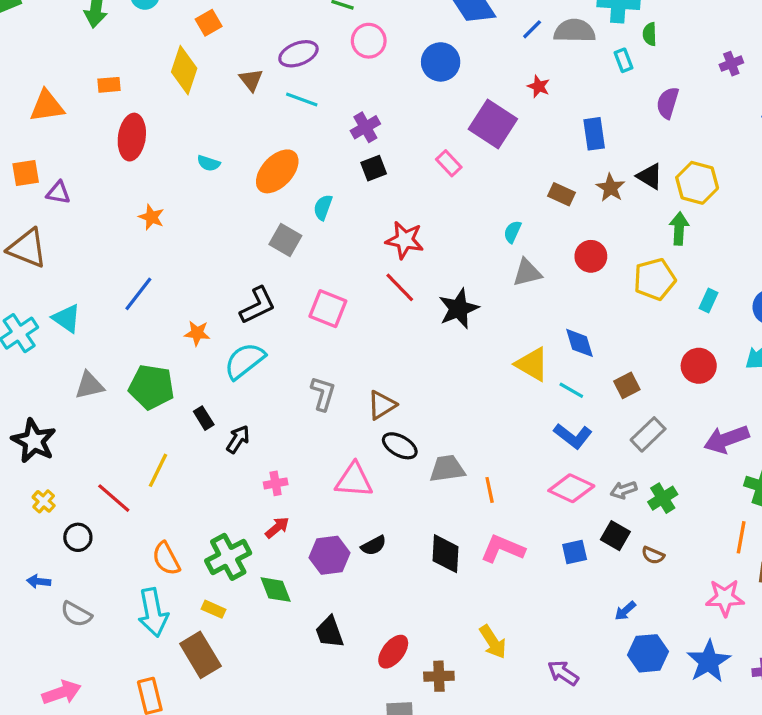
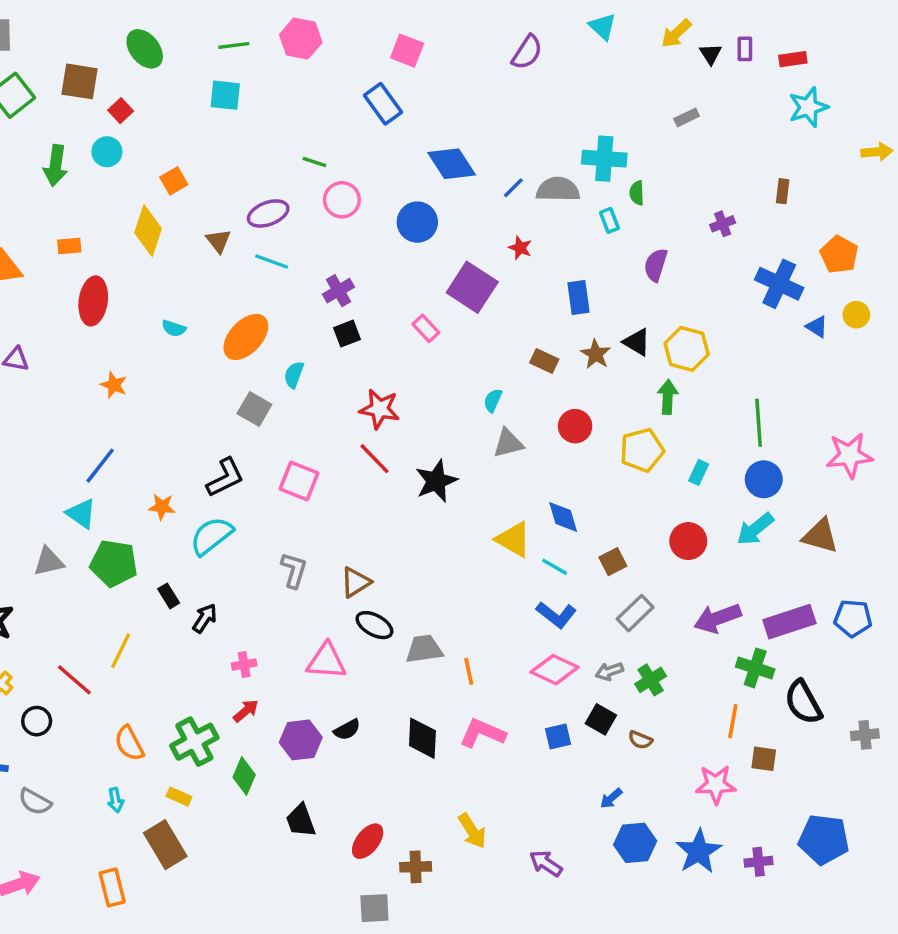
cyan triangle: (66, 318) -> (81, 514), moved
green diamond: (276, 590) -> (244, 776), turned 44
cyan arrow: (153, 612) -> (116, 800), size x0.5

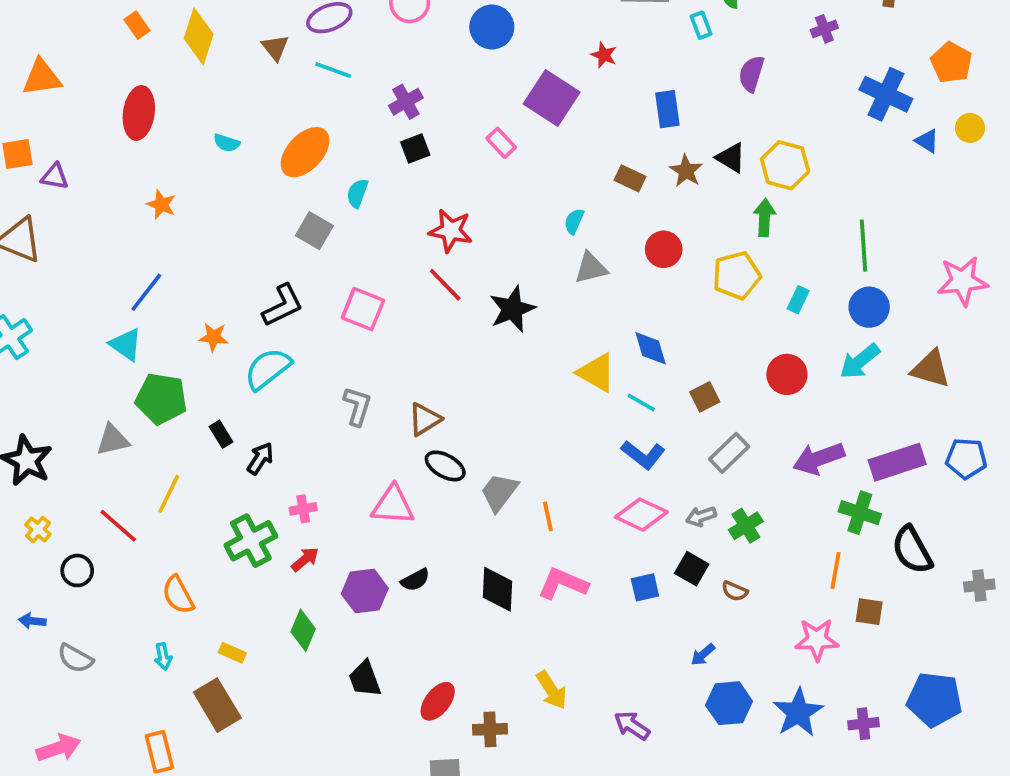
orange rectangle: (69, 246) -> (137, 25), moved, turned 60
gray triangle: (49, 562) -> (113, 440), moved
gray trapezoid: (424, 649) -> (499, 492), turned -45
green cross: (194, 742) -> (251, 541), moved

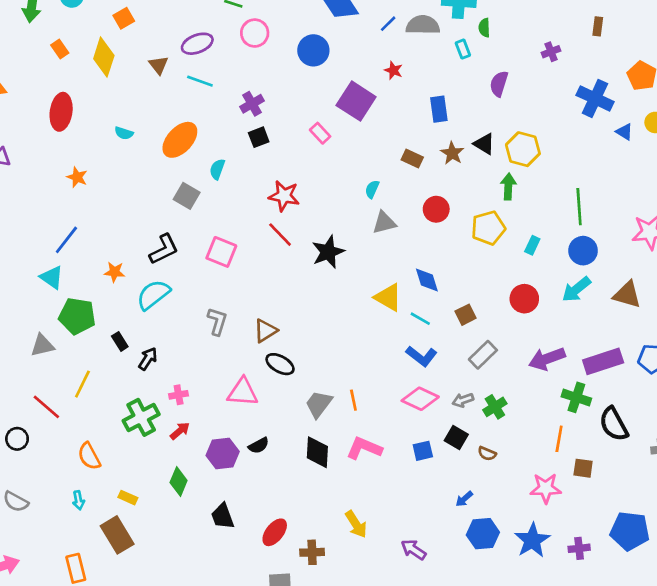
gray trapezoid: (499, 492) -> (319, 404), moved

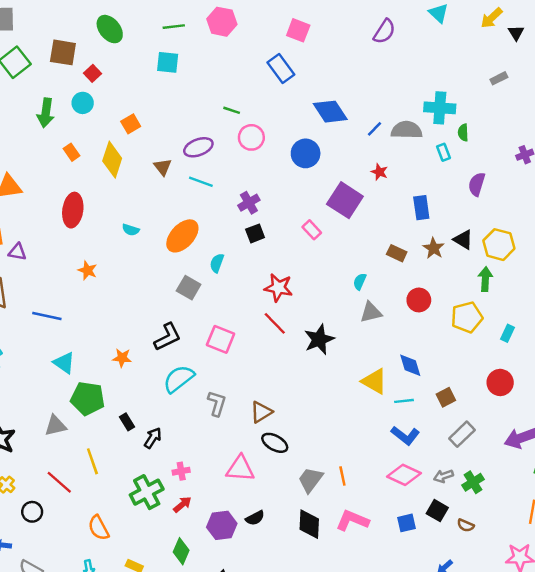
blue line: (66, 240) -> (47, 316), moved, turned 64
cyan semicircle: (153, 295) -> (179, 379), moved
cyan line: (420, 319) -> (404, 401), turned -36
yellow line: (82, 384) -> (92, 461), turned -45

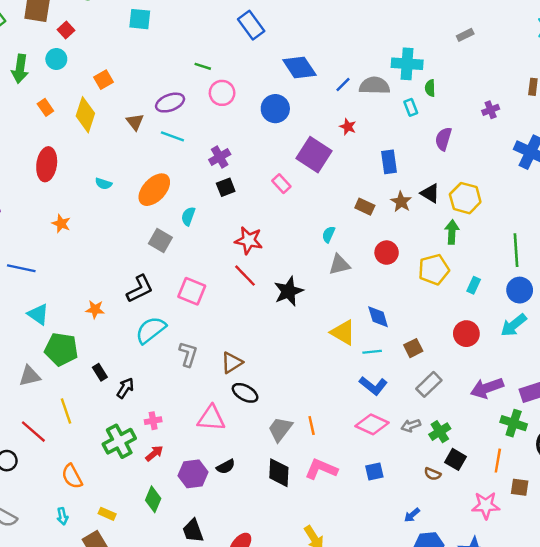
black square: (437, 511) -> (456, 459), moved

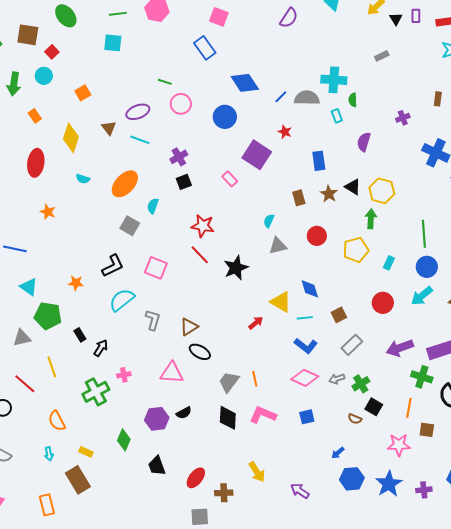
yellow diamond: (85, 115) -> (71, 138), moved
brown rectangle: (365, 207) -> (299, 198), turned 49
red arrow: (154, 453) -> (256, 323), moved

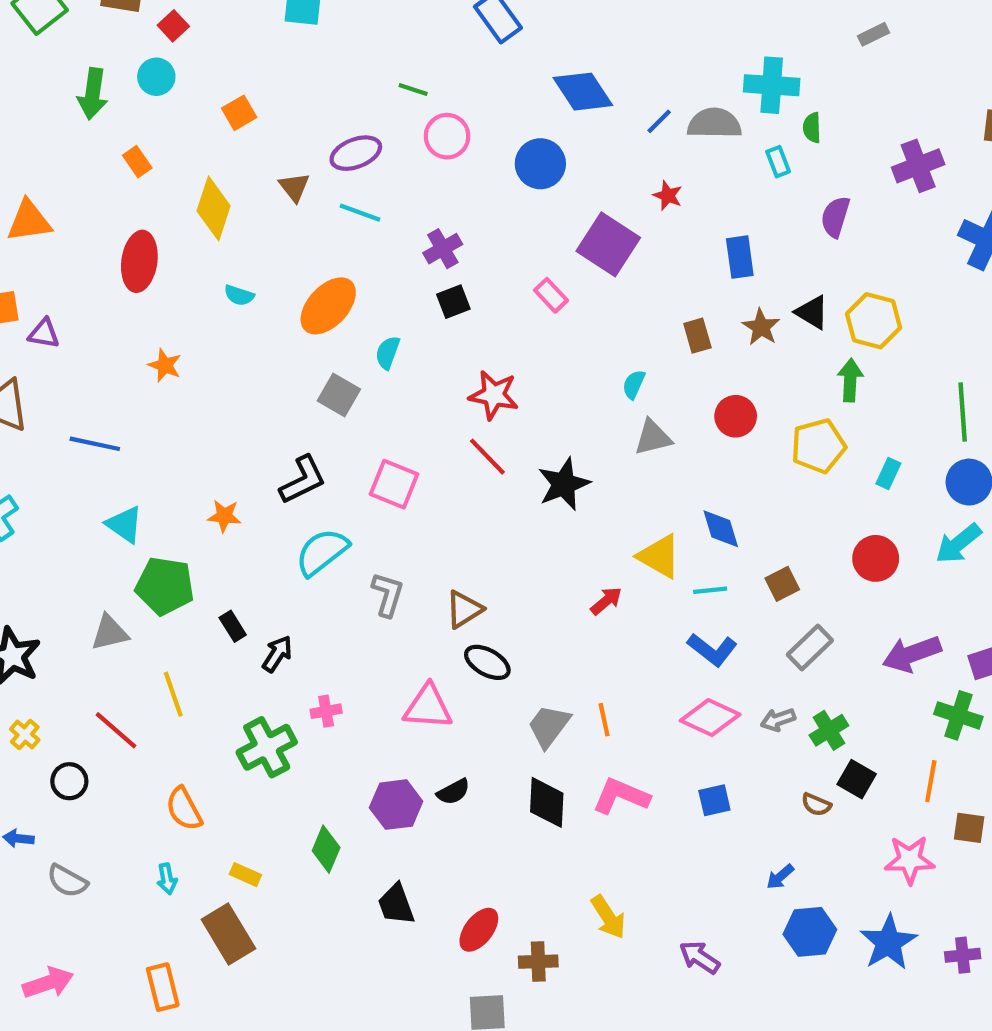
purple cross: (403, 118) -> (918, 166), size x1.6

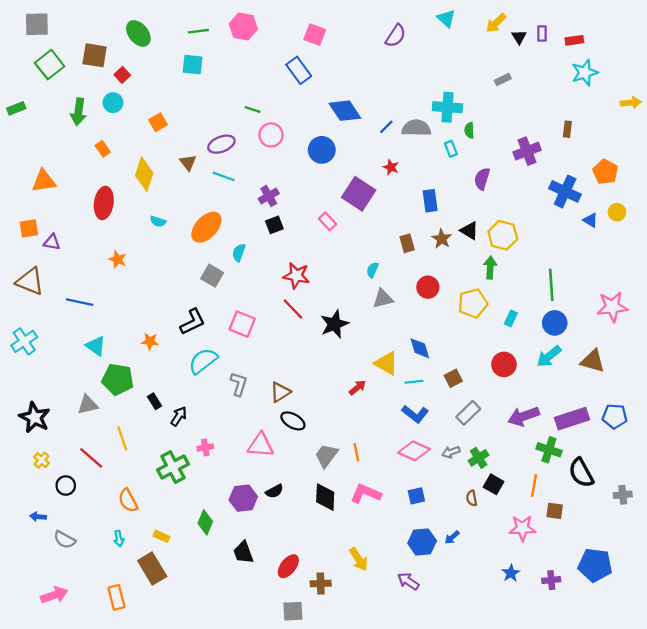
brown semicircle: (816, 805) -> (472, 498), turned 56
blue hexagon: (810, 932) -> (422, 542), moved
blue star: (888, 942) -> (511, 573), size x0.6

